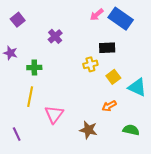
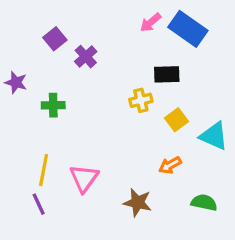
purple square: (18, 20) -> (55, 39), moved
yellow line: (30, 97) -> (44, 170), moved
purple line: (17, 134) -> (39, 204), moved

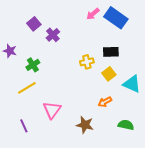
black rectangle: (167, 74) -> (111, 52), moved
green cross: (53, 105) -> (33, 65), turned -32
yellow line: (44, 170) -> (27, 88), moved, turned 48

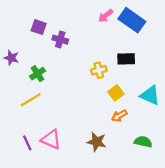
purple square: (34, 24) -> (39, 27), turned -32
purple cross: (53, 35) -> (60, 40), turned -32
yellow square: (109, 74) -> (116, 93), moved
pink triangle: (52, 110) -> (51, 140), moved, turned -42

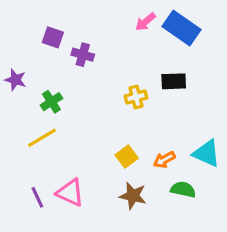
yellow square: (116, 93) -> (127, 157), moved
cyan triangle: (150, 95) -> (207, 153), moved
green semicircle: (143, 142) -> (183, 189), moved

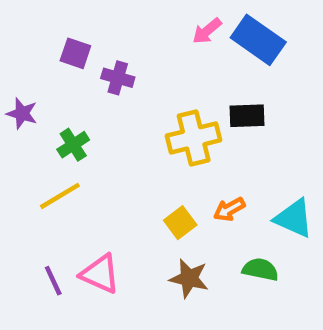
yellow cross: (136, 97) -> (194, 138), size x1.6
orange arrow: (164, 160) -> (229, 209), moved

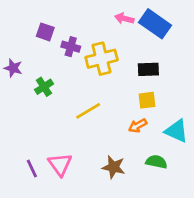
pink arrow: (207, 31) -> (124, 18), turned 54
yellow cross: (194, 138) -> (102, 59), moved
yellow line: (60, 196) -> (88, 111), moved
yellow square: (180, 223) -> (147, 100), moved, turned 30
pink triangle: (100, 274) -> (60, 164), turned 30

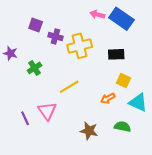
yellow square: (147, 100) -> (124, 81), moved, turned 32
pink triangle: (60, 164) -> (47, 111), moved
purple line: (32, 168) -> (25, 118), moved

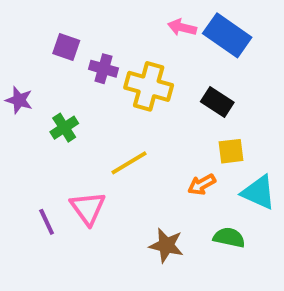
yellow cross: (80, 46) -> (149, 86), turned 30
black rectangle: (116, 54) -> (217, 102), turned 35
yellow square: (124, 81) -> (231, 151), turned -32

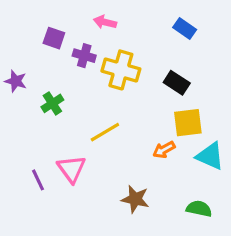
pink arrow: (182, 27) -> (105, 22), moved
blue rectangle: (227, 35) -> (185, 29), size x0.6
yellow square: (231, 151) -> (188, 123), size x1.4
green semicircle: (229, 237) -> (199, 209), moved

